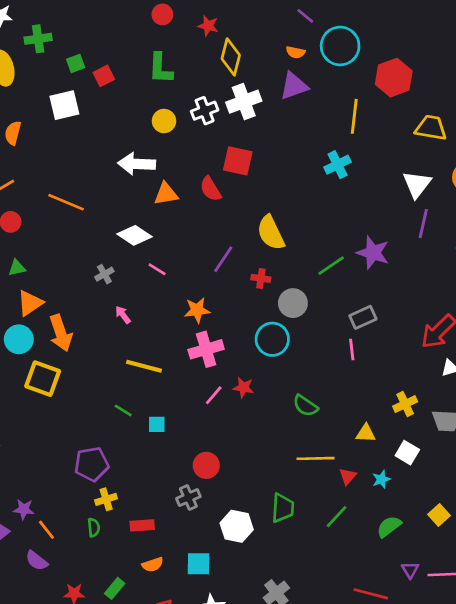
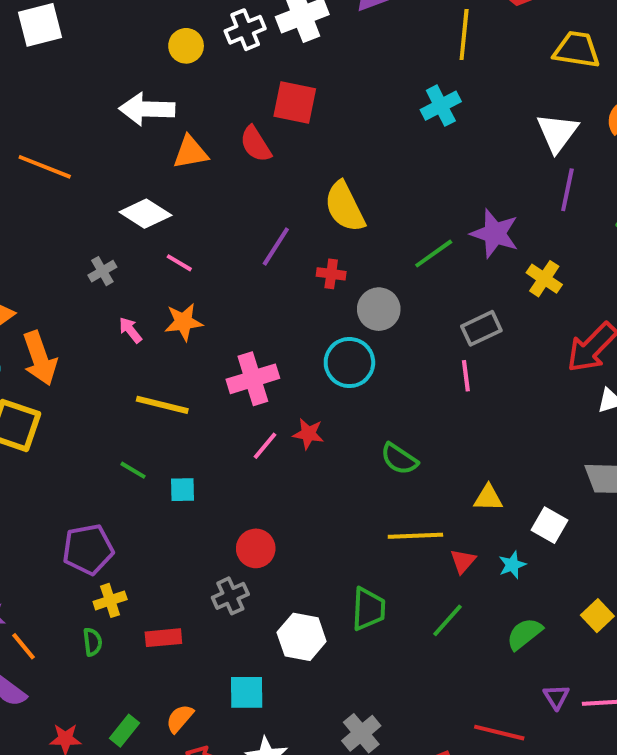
orange star: (197, 310) -> (184, 322), moved
yellow cross: (405, 404) -> (544, 279), moved, turned -30
orange semicircle: (153, 565) -> (180, 718), moved, turned 150

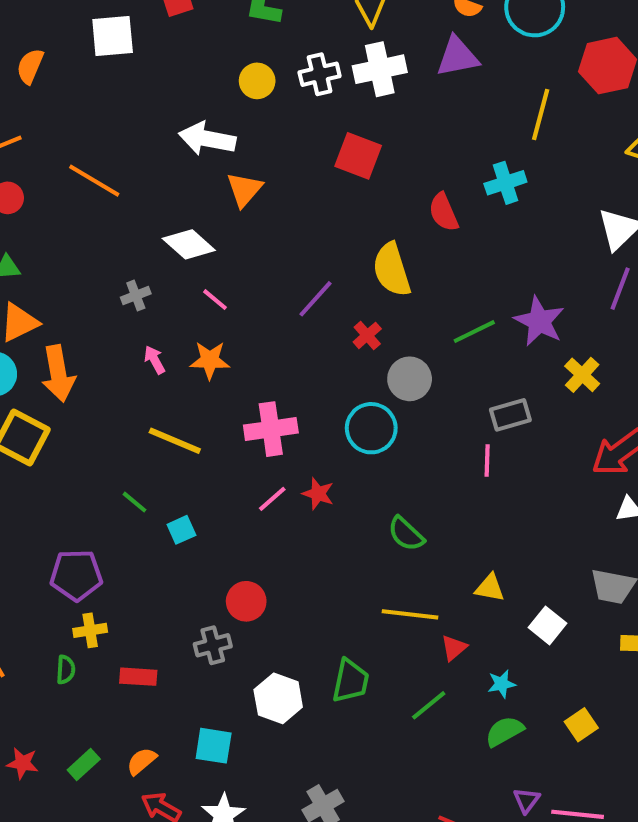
red semicircle: (256, 144) -> (444, 212), moved
orange triangle: (191, 152) -> (244, 189), turned -48
red cross: (331, 274) -> (367, 335), turned 32
cyan square: (182, 490) -> (181, 530), turned -32
cyan star: (512, 565) -> (502, 684), moved

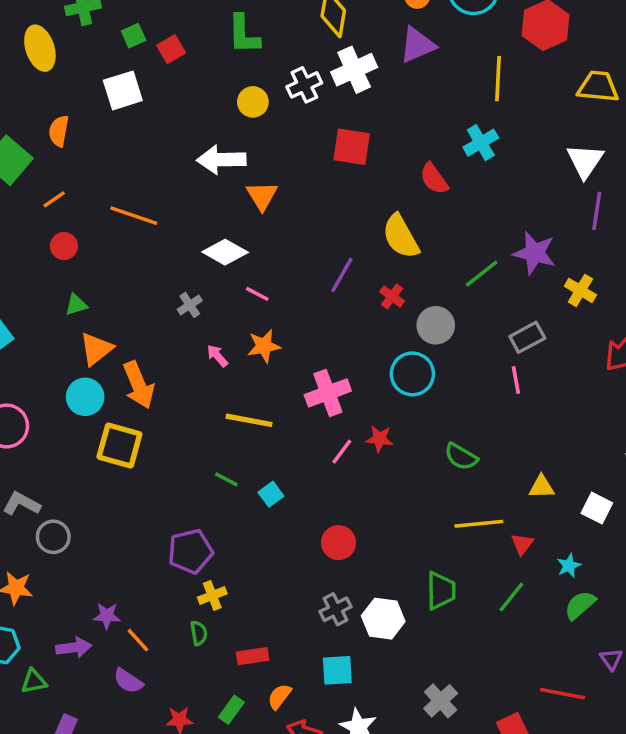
gray cross: (213, 645) -> (335, 609), moved
red rectangle: (138, 677) -> (253, 656), moved

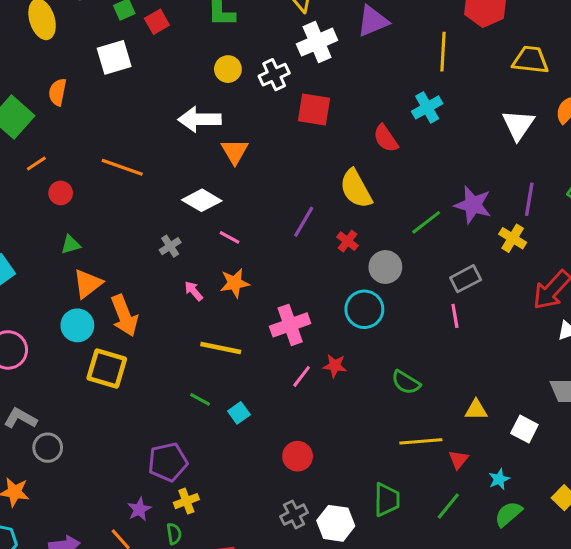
white cross: (304, 85) -> (274, 75), moved
orange line: (54, 199) -> (36, 163), moved
purple line: (597, 211) -> (529, 199), moved
purple star: (107, 616) -> (139, 509), moved, turned -30

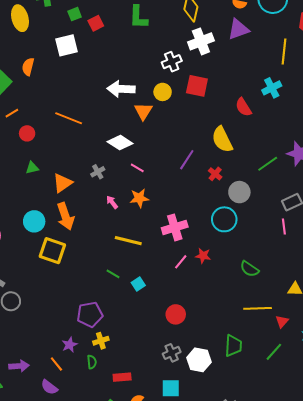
yellow circle: (228, 69) -> (163, 92), moved
orange triangle: (88, 284) -> (62, 183), moved

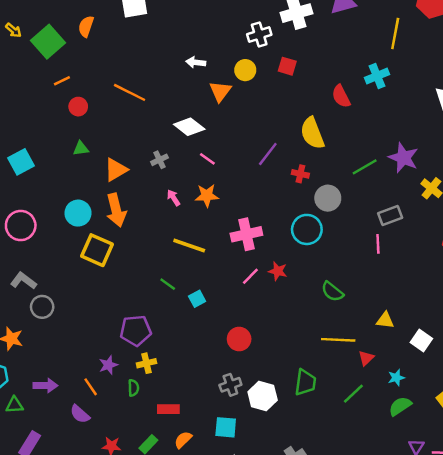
red square: (197, 86) -> (287, 66), size x0.7
white arrow: (121, 89) -> (196, 62), size x0.6
red cross: (215, 174) -> (300, 174), turned -32

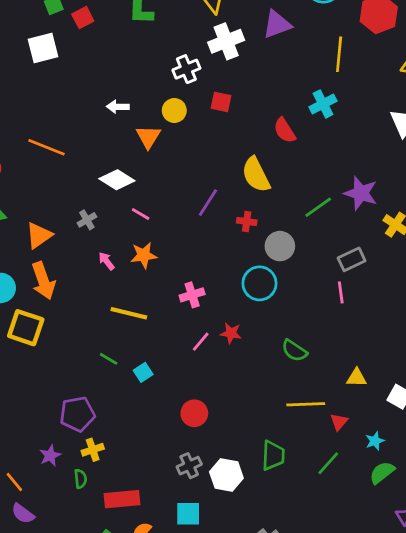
pink cross: (246, 234) -> (192, 295), size x0.7
orange line: (91, 387) -> (14, 482), moved
red rectangle: (168, 409) -> (122, 499), size x1.4

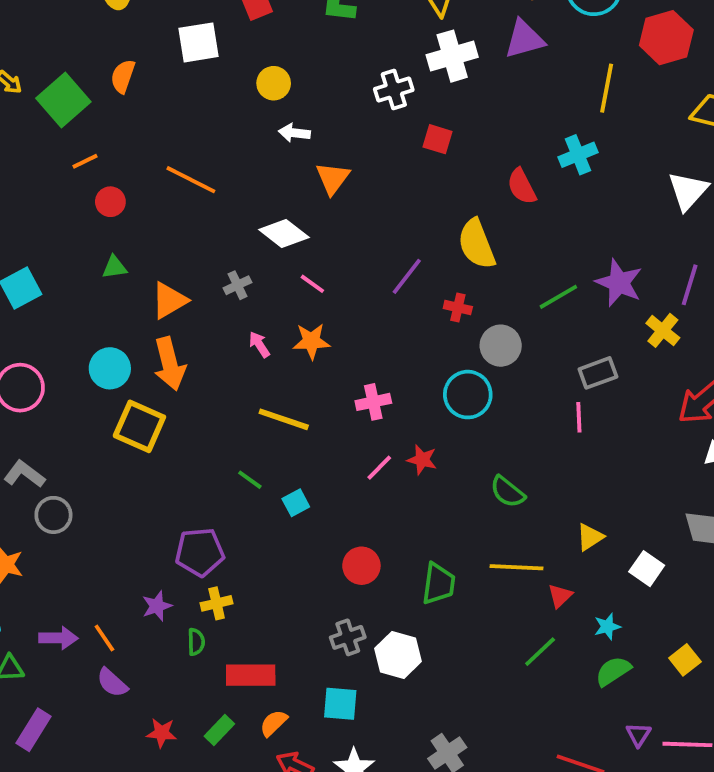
yellow circle: (174, 110) -> (274, 83), moved
yellow triangle: (357, 378) -> (590, 537), turned -40
green trapezoid: (273, 455) -> (438, 584), moved

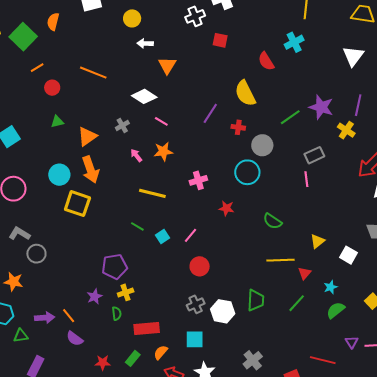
pink line: (379, 468) -> (190, 235), moved
green trapezoid: (438, 584) -> (256, 300), moved

